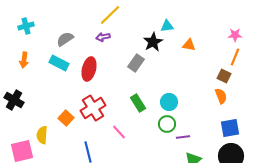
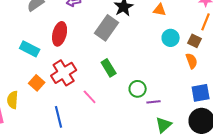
cyan rectangle: (59, 63) -> (30, 49), moved
gray rectangle: (136, 63) -> (107, 28), size x1.4
cyan circle: (169, 102) -> (171, 38), moved

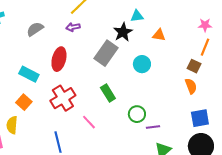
cyan circle: (171, 38) -> (142, 64), moved
orange square: (37, 83) -> (24, 102), moved

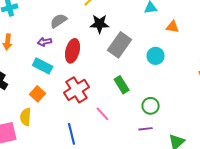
purple arrow: (73, 27) -> (45, 42), moved
gray semicircle: (35, 29) -> (59, 21), moved
black star: (123, 32) -> (100, 24), moved, turned 30
purple line: (153, 127) -> (146, 129), moved

